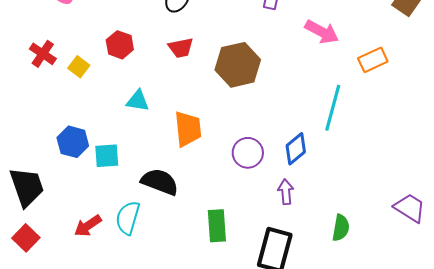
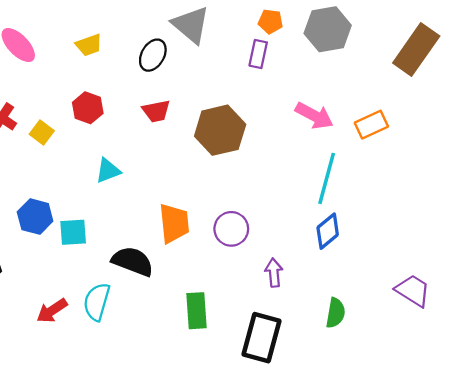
pink arrow: (322, 32) -> (314, 116), moved
cyan triangle: (138, 101) -> (108, 171), turned -30
orange trapezoid: (188, 129) -> (174, 223), moved
blue diamond: (296, 149) -> (328, 231), moved

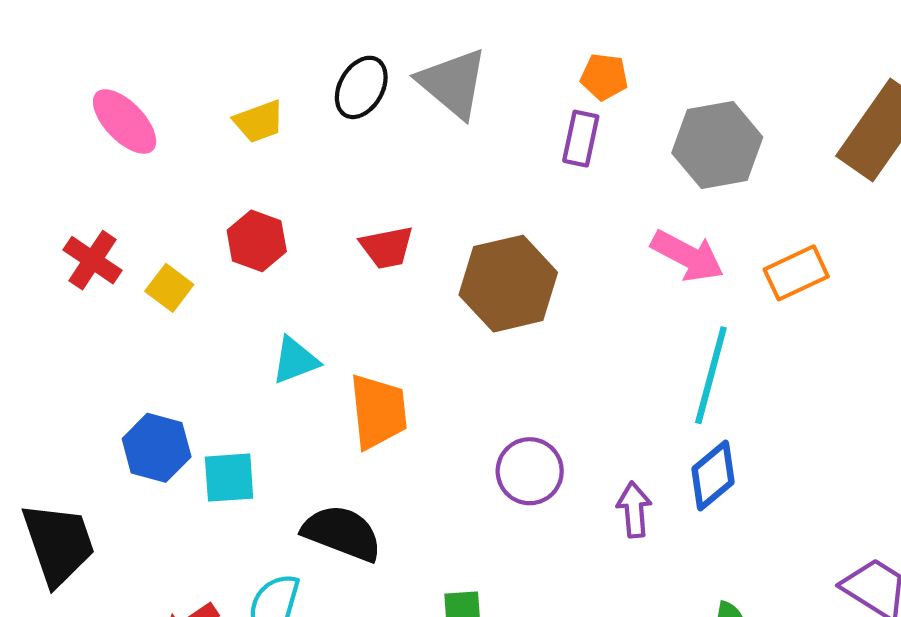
gray hexagon: (328, 29) -> (717, 145), moved
black ellipse: (153, 55) -> (361, 87), moved
orange trapezoid: (174, 223) -> (378, 412), moved
purple arrow: (274, 273) -> (634, 510), moved

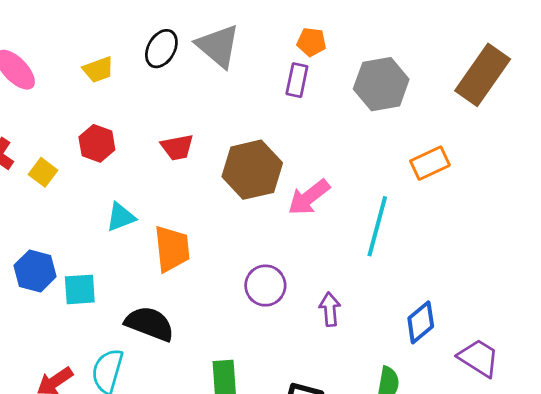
pink arrow: (687, 256) -> (309, 197), moved, turned 114
blue diamond: (713, 475) -> (421, 322), moved

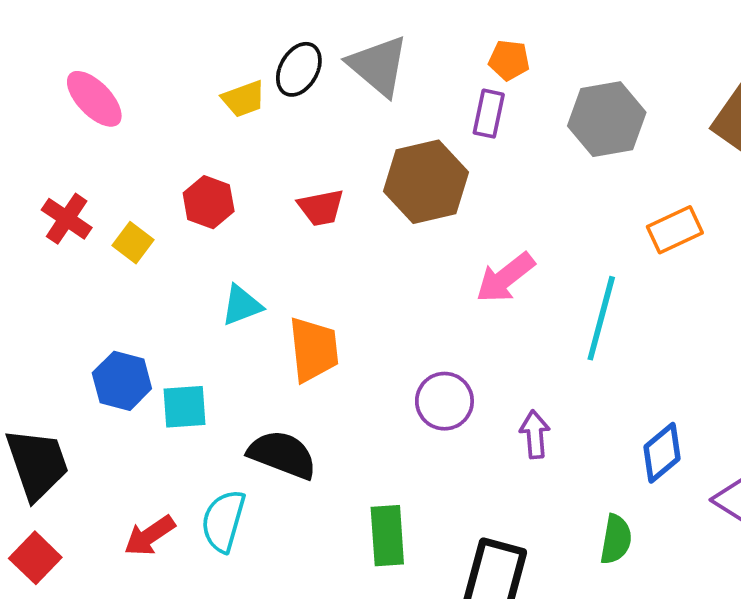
yellow trapezoid: (98, 70) -> (244, 99), moved
brown hexagon: (252, 170) -> (426, 182), moved

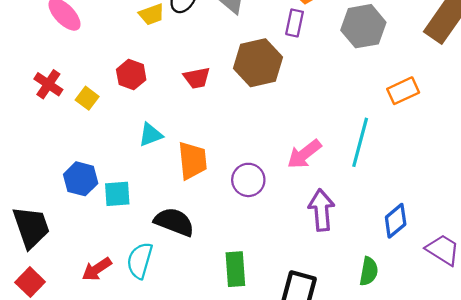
pink arrow: (505, 278) -> (304, 154), moved
purple circle: (444, 401) -> (248, 180), moved
purple arrow: (535, 434) -> (321, 210), size x1.5

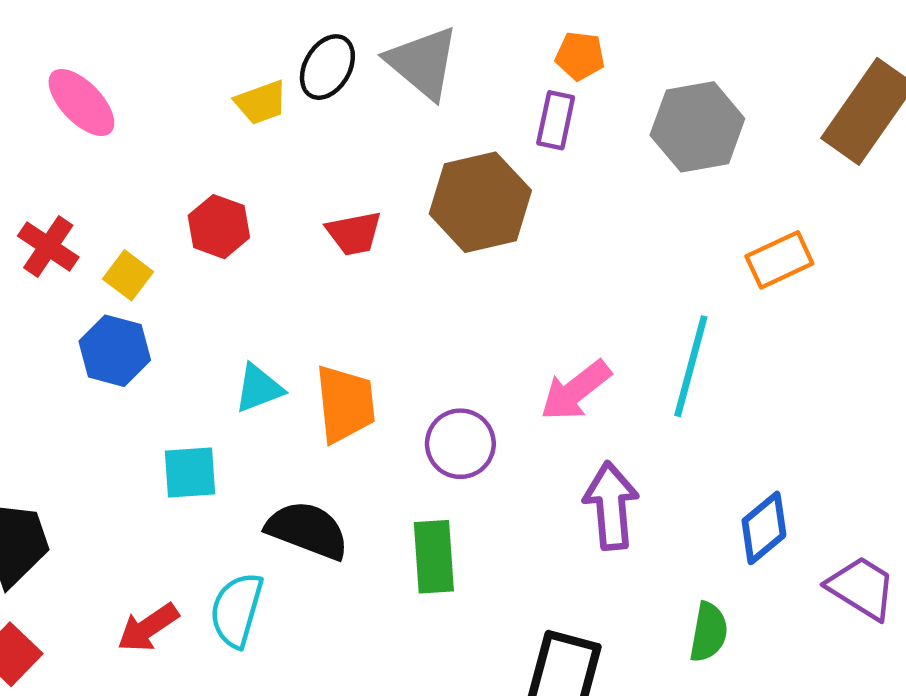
cyan triangle: (150, 135) -> (259, 388), moved
blue hexagon: (81, 179) -> (115, 351), moved
green rectangle: (235, 269) -> (434, 557), moved

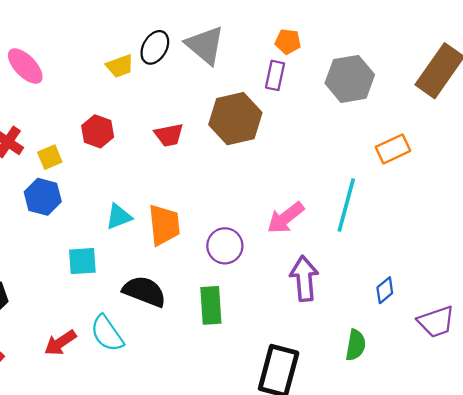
yellow square: (128, 275) -> (50, 157), turned 30
blue diamond: (764, 528) -> (385, 290), size x0.7
purple trapezoid: (861, 588) -> (436, 322), turned 129
cyan semicircle: (237, 610) -> (107, 333), turned -51

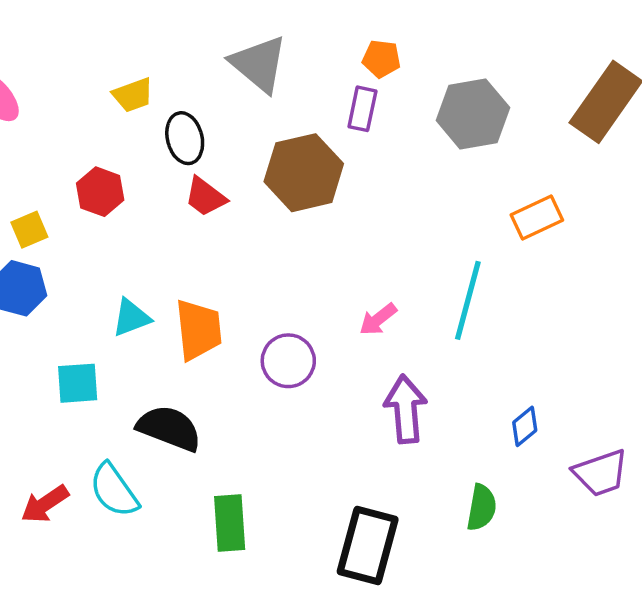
black ellipse: (155, 47) -> (185, 138), moved, turned -44
red trapezoid: (169, 135) -> (205, 197), turned 48
pink arrow: (286, 218) -> (378, 319), size x0.7
green rectangle: (211, 305) -> (230, 523), moved

